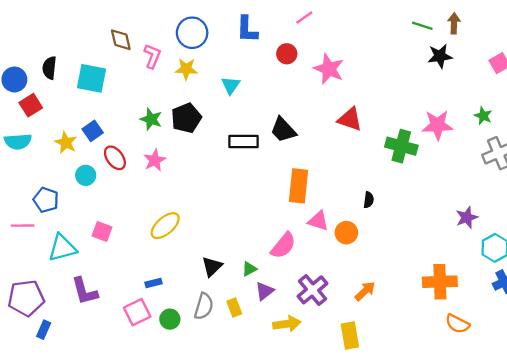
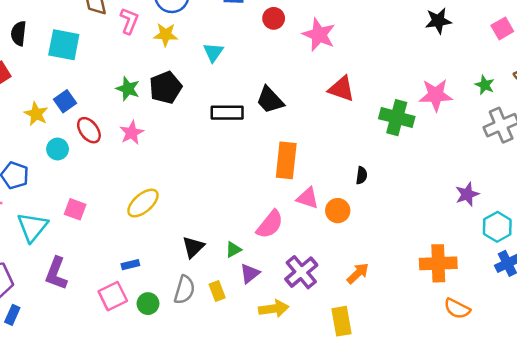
cyan triangle: (62, 248) -> (32, 227), turned -36
purple L-shape: (85, 291) -> (56, 273), turned 36

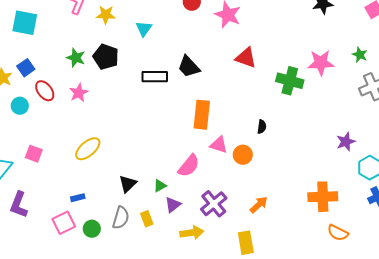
black pentagon: (166, 87) -> (106, 57), turned -30

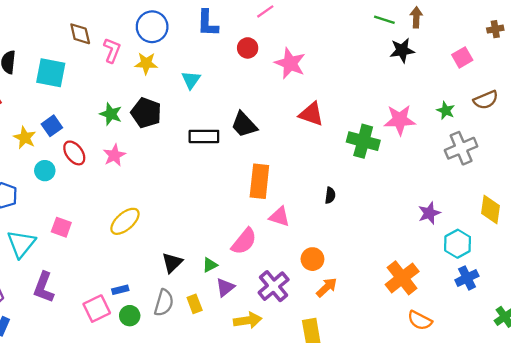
orange circle: (243, 155) -> (312, 259), moved
orange cross: (323, 197) -> (402, 278), turned -36
blue rectangle: (78, 198) -> (120, 290), moved

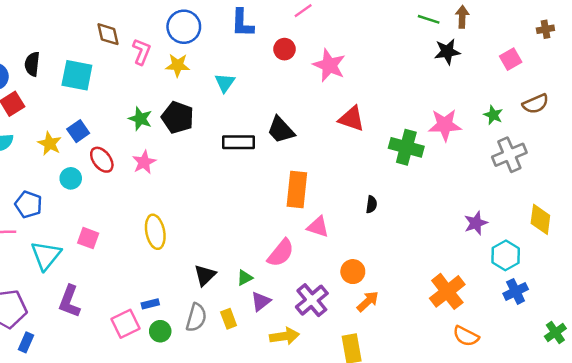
yellow ellipse: (125, 221) -> (155, 232), turned -60

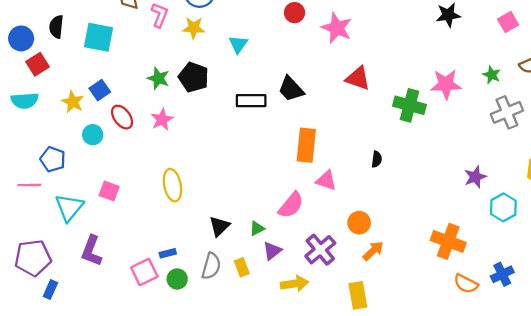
orange cross: (447, 291) -> (448, 241), turned -32
blue cross: (516, 291) -> (502, 274), moved

